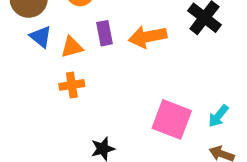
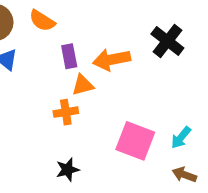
orange triangle: (72, 47) -> (83, 85), moved
orange cross: (72, 85) -> (66, 112), moved

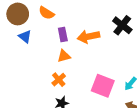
orange triangle: (83, 85) -> (64, 56), moved
orange cross: (66, 112) -> (59, 80), moved, turned -32

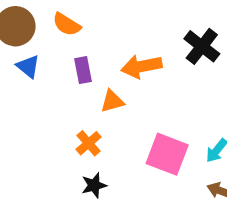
purple rectangle: (63, 34) -> (83, 70), moved
orange triangle: (64, 56) -> (112, 101), moved

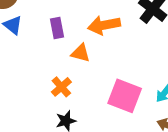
orange triangle: (112, 101) -> (81, 53), turned 30

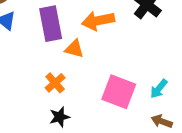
purple rectangle: (57, 28) -> (51, 24), size x1.6

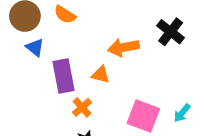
purple rectangle: (51, 24) -> (63, 76), moved

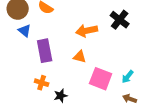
orange triangle: (101, 75) -> (80, 57), moved
orange cross: (82, 107) -> (42, 83), moved, turned -32

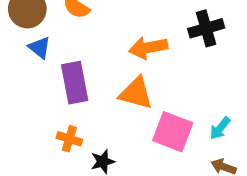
black cross: (120, 20) -> (206, 28), turned 36
orange triangle: (80, 57) -> (136, 93), size x1.5

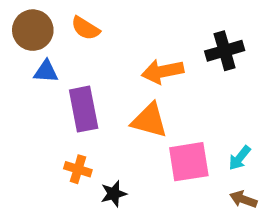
blue triangle: (40, 48) -> (46, 71), turned -35
pink square: (173, 132) -> (189, 162), turned -30

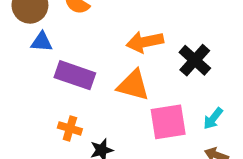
black cross: (225, 51) -> (195, 60), moved, turned -32
purple rectangle: (84, 109) -> (75, 75), turned -60

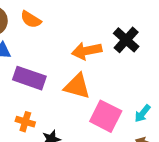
black cross: (195, 60) -> (126, 40), moved
pink square: (168, 122) -> (106, 116), turned 36

